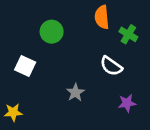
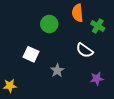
green circle: (52, 32) -> (49, 24), moved
white square: (25, 66) -> (31, 54), moved

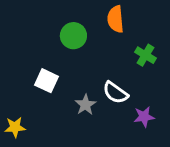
green cross: (98, 26) -> (145, 55), moved
white semicircle: (85, 50) -> (115, 93), moved

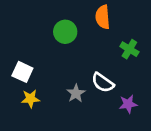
white square: (46, 81) -> (22, 72), moved
yellow star: (15, 127) -> (30, 99), moved

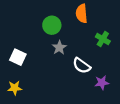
gray star: (76, 93) -> (59, 48), moved
yellow star: (30, 99) -> (15, 88), moved

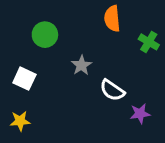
green circle: (52, 25) -> (45, 35), moved
green cross: (103, 39) -> (149, 42), moved

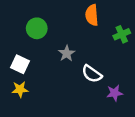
green cross: (149, 42) -> (122, 34), turned 35
yellow star: (20, 121) -> (20, 89), moved

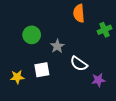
green circle: (37, 28) -> (32, 35), moved
white square: (20, 64) -> (42, 70), moved, turned -35

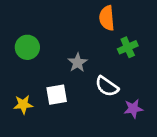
green cross: (104, 30) -> (128, 47), moved
green circle: (32, 35) -> (27, 47), moved

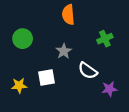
orange semicircle: (107, 18) -> (68, 15), moved

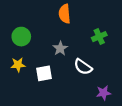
yellow star: (19, 85) -> (18, 65), moved
purple star: (109, 89) -> (104, 93), moved

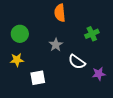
white square: (44, 73) -> (38, 78), moved
purple star: (104, 93) -> (99, 74), moved

